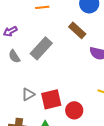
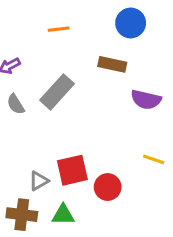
brown rectangle: (77, 30) -> (112, 64), turned -30
gray triangle: (28, 94) -> (39, 181), moved

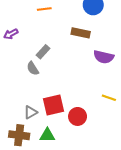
gray rectangle: (57, 92) -> (43, 52), size x0.6
gray semicircle: (16, 104) -> (33, 68), moved

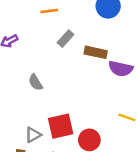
brown rectangle: (81, 33) -> (96, 52), moved
gray rectangle: (43, 52) -> (66, 39), moved

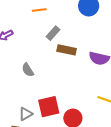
brown rectangle: (96, 52) -> (67, 50), moved

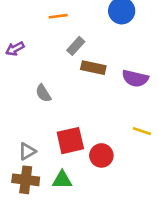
gray triangle: (26, 114) -> (27, 151), moved

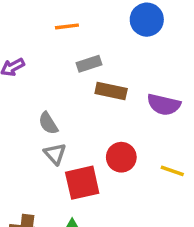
gray rectangle: (76, 46) -> (89, 64), turned 30
gray triangle: (27, 151) -> (55, 154), moved, turned -42
red circle: (101, 155) -> (121, 157), moved

